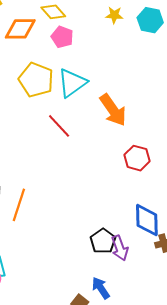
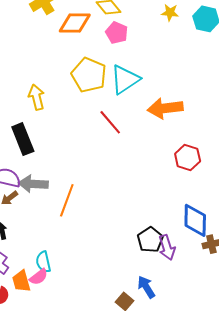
orange arrow: (113, 110) -> (165, 108), turned 116

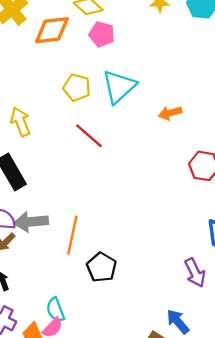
yellow pentagon: (89, 75) -> (77, 88), size x0.7
orange arrow: (165, 108) -> (170, 113), size x0.6
red line: (110, 122) -> (89, 136), moved
black pentagon: (150, 240) -> (102, 267), moved

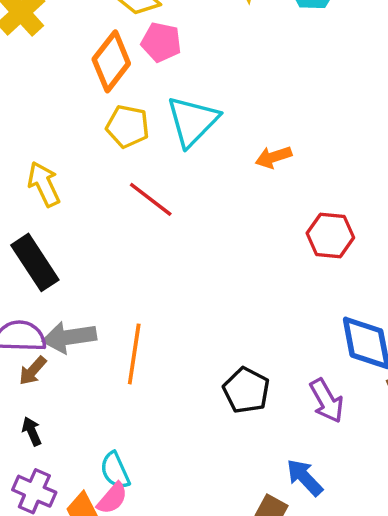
orange diamond: (52, 30) -> (111, 61), moved, turned -42
black pentagon: (102, 267) -> (246, 390), moved

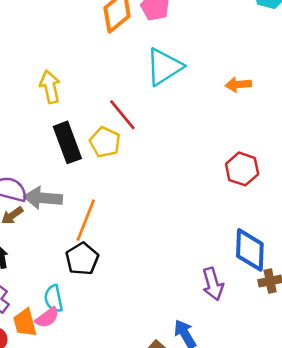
yellow pentagon: (128, 126) -> (105, 142), moved
orange arrow: (274, 157) -> (238, 84), moved
black rectangle: (35, 262) -> (67, 142), moved
black pentagon: (246, 390) -> (82, 259), moved

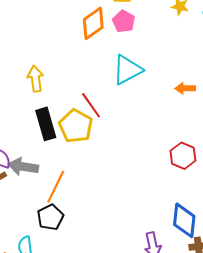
yellow pentagon: (105, 142) -> (76, 126), size x1.4

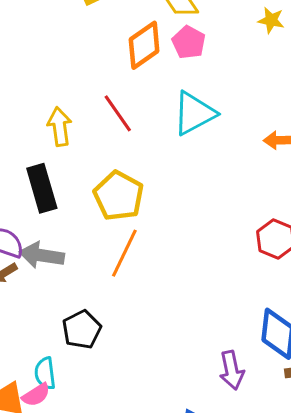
red line: (91, 105) -> (118, 113), moved
black rectangle: (46, 124) -> (42, 188), moved
orange line: (56, 187) -> (124, 253), moved

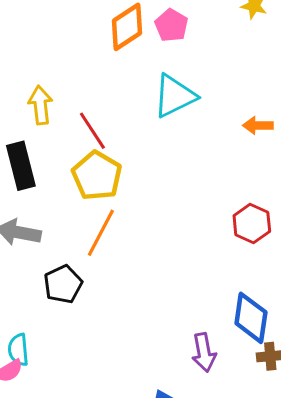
red line: (118, 113) -> (92, 131), moved
black pentagon: (82, 330) -> (63, 284), moved

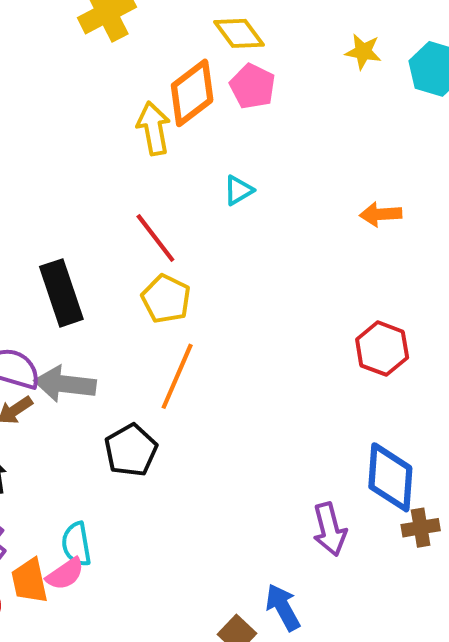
cyan triangle: (175, 96) -> (238, 190), moved, size x0.5
yellow arrow: (40, 105) -> (154, 128), moved
yellow pentagon: (97, 176) -> (166, 299), size x0.7

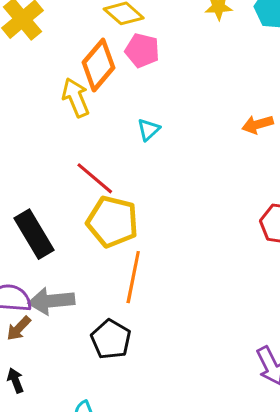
yellow pentagon: (166, 299) -> (112, 222), size x1.4

